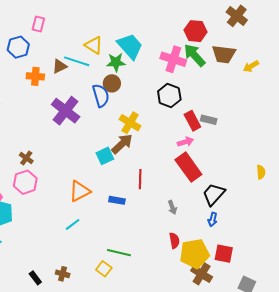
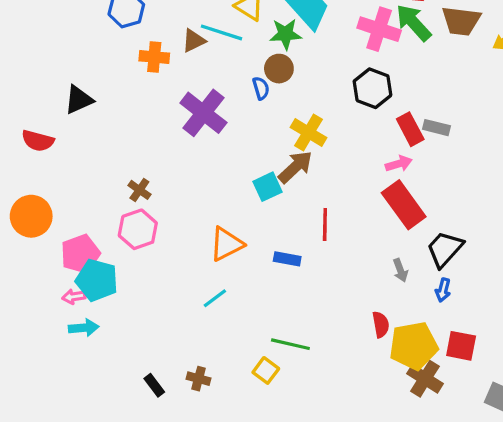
blue semicircle: (101, 96) -> (261, 88), size x0.6
gray arrow: (172, 207) -> (400, 270), moved

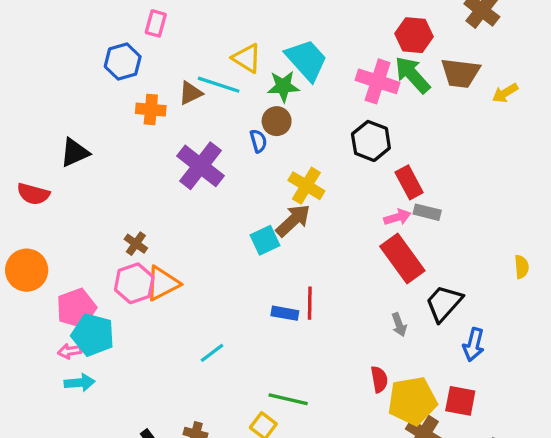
gray rectangle: (436, 128) -> (427, 212), moved
red line: (325, 224) -> (310, 303), moved
orange triangle: (226, 244) -> (162, 283), moved
blue arrow: (443, 290) -> (474, 345), moved, size x1.4

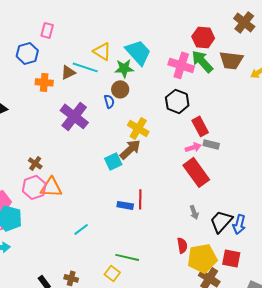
orange triangle: (162, 283) -> (51, 187), turned 30
black trapezoid: (444, 303) -> (221, 221), moved

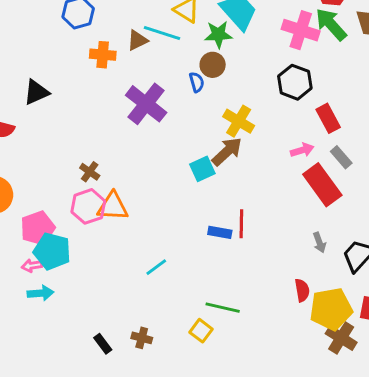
gray rectangle: (211, 144) -> (341, 157), moved, turned 35
pink arrow: (193, 147) -> (302, 150), moved

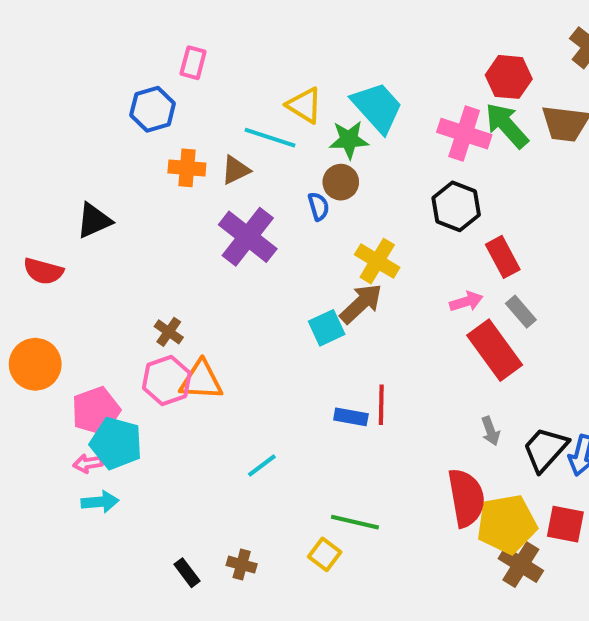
brown triangle: (137, 40) -> (236, 170), moved
red semicircle: (302, 290) -> (466, 498), size x1.8

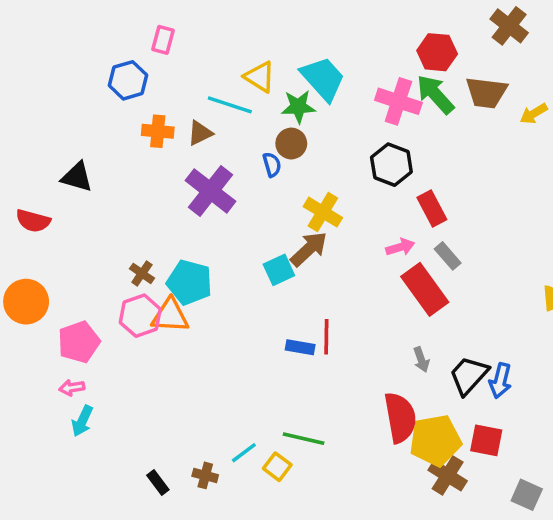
black triangle: (94, 221) -> (77, 177), turned 40
cyan pentagon: (116, 443) -> (189, 282), moved
cyan line: (262, 465) -> (244, 453), moved
cyan arrow: (100, 502) -> (82, 421), turned 120

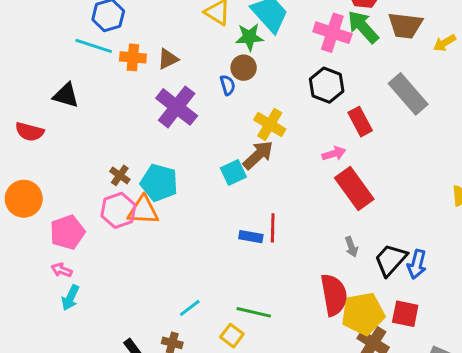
cyan line: (230, 105) -> (94, 46), moved
gray rectangle: (448, 256) -> (408, 94), moved, size x1.8
pink arrow: (72, 388) -> (62, 270), turned 30
cyan line: (244, 453) -> (190, 308), moved

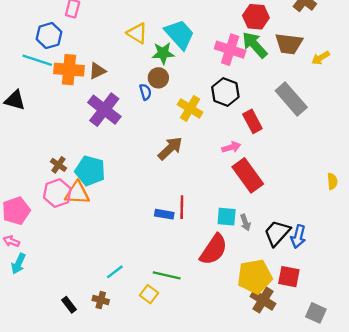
orange cross: (133, 57) -> (69, 70), size x1.4
yellow cross: (270, 124) -> (190, 108), moved
cyan square: (233, 172) -> (227, 217), moved, turned 30
red semicircle: (334, 295) -> (214, 249), moved, turned 44

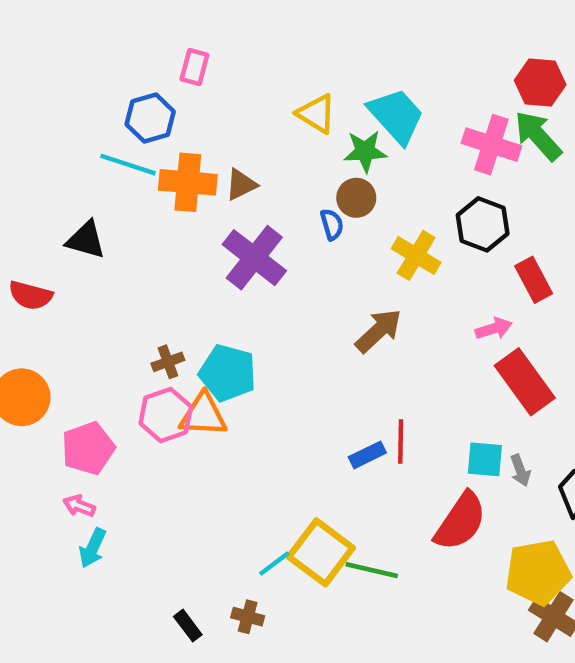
brown cross: (58, 165) -> (168, 362), turned 35
blue rectangle: (164, 214) -> (367, 455), turned -36
yellow square: (149, 294) -> (321, 552), moved, size x1.8

